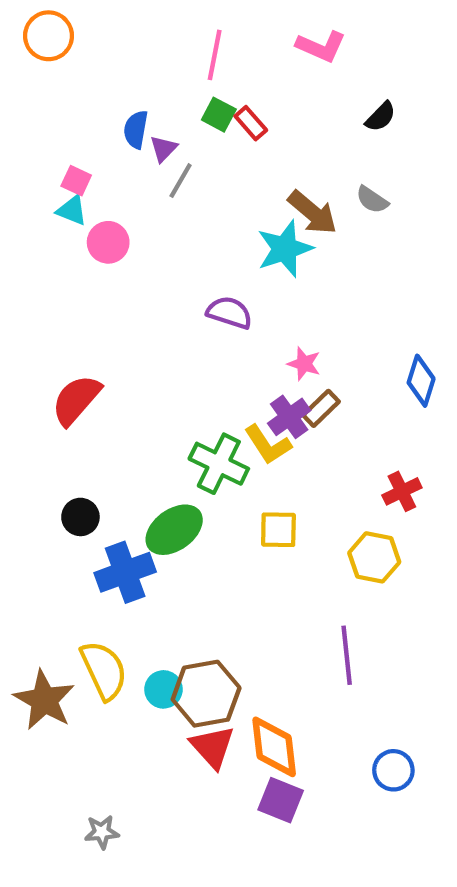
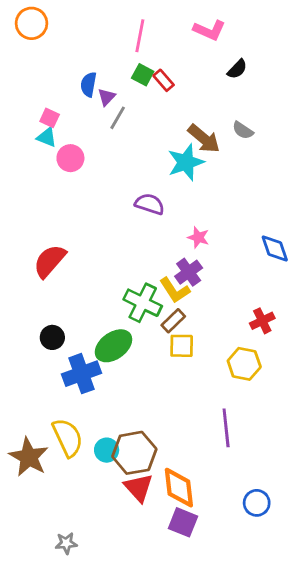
black semicircle: (381, 117) -> (237, 69), moved
blue diamond: (421, 381) -> (275, 248), turned -36
brown rectangle: (321, 408) -> (173, 321), moved

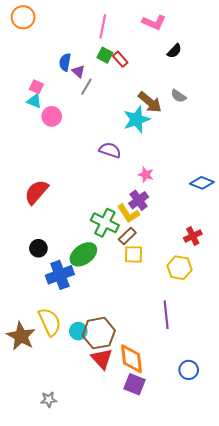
purple triangle: (107, 97) -> (78, 71), turned -32
blue diamond: (275, 248) -> (202, 183), turned -50

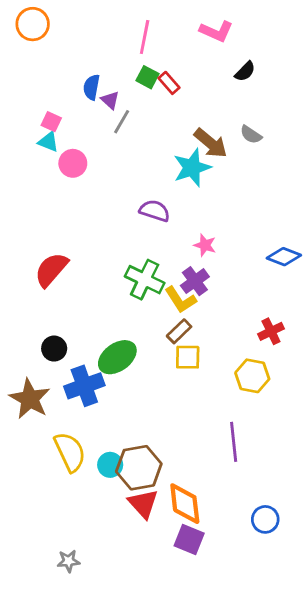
green cross: (105, 223) -> (145, 280), moved
brown star: (21, 336) -> (30, 399), moved

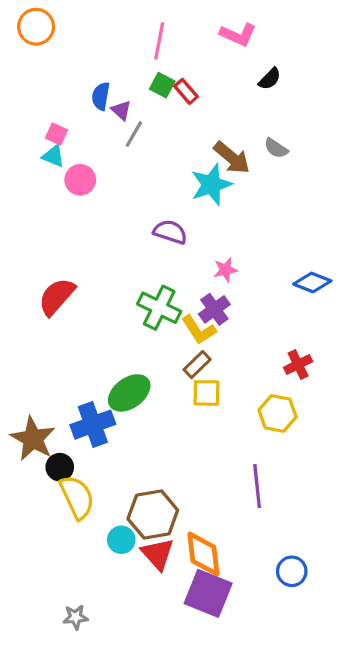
pink star: (205, 245) -> (225, 270), turned -30
black circle: (54, 349) -> (60, 467), moved
cyan circle: (110, 465) -> (121, 540), moved
purple square: (189, 540) -> (208, 593), size x1.4

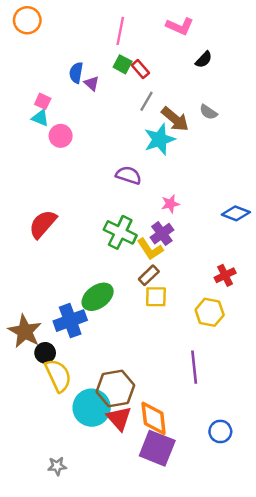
gray line: (134, 134) -> (146, 101), moved
cyan circle: (121, 540) -> (92, 408), size x1.8

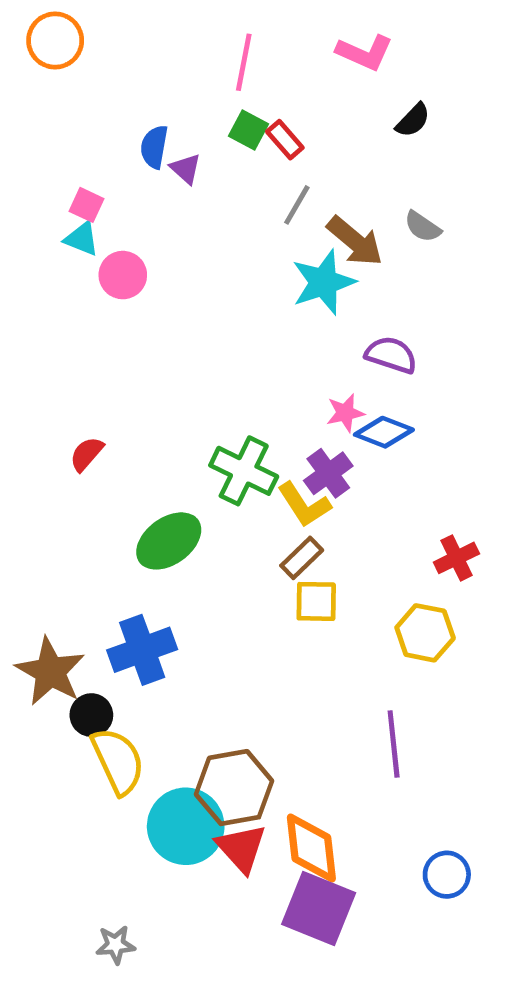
purple semicircle: (129, 175) -> (391, 355), moved
blue diamond: (236, 213) -> (384, 432), moved
red semicircle: (43, 224) -> (87, 454), size x0.6
green ellipse: (98, 297) -> (169, 541), moved

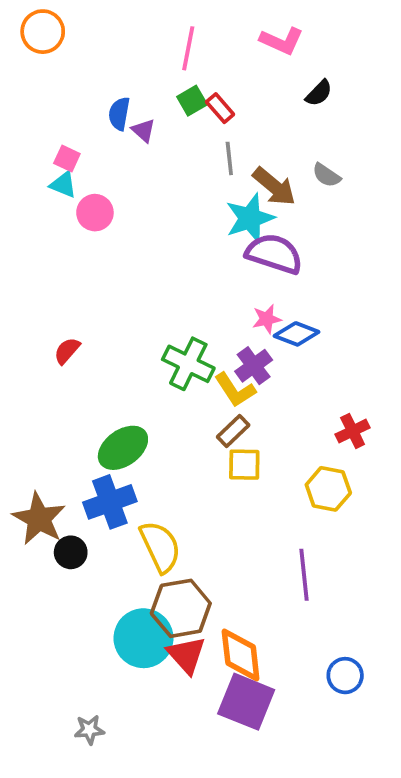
green square: (249, 130) -> (192, 101), turned 32
gray line: (297, 205) -> (229, 158), turned -36
purple semicircle: (391, 355) -> (274, 254), moved, size x1.4
green ellipse: (169, 541) -> (123, 448), moved
yellow semicircle: (118, 761) -> (160, 547), moved

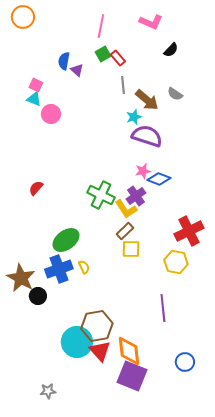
cyan star: (250, 218) -> (134, 117), size x0.6
red cross: (353, 431) -> (189, 231), size x1.6
yellow semicircle: (160, 547) -> (84, 267), moved, size x0.5

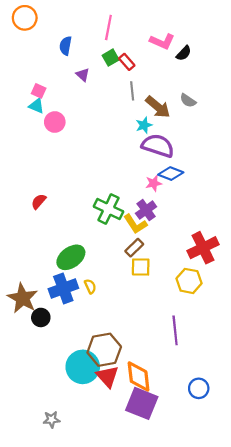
pink L-shape: (151, 22) -> (162, 41), moved
blue semicircle: (64, 61) -> (66, 46), moved
blue diamond: (159, 179) -> (171, 174), moved

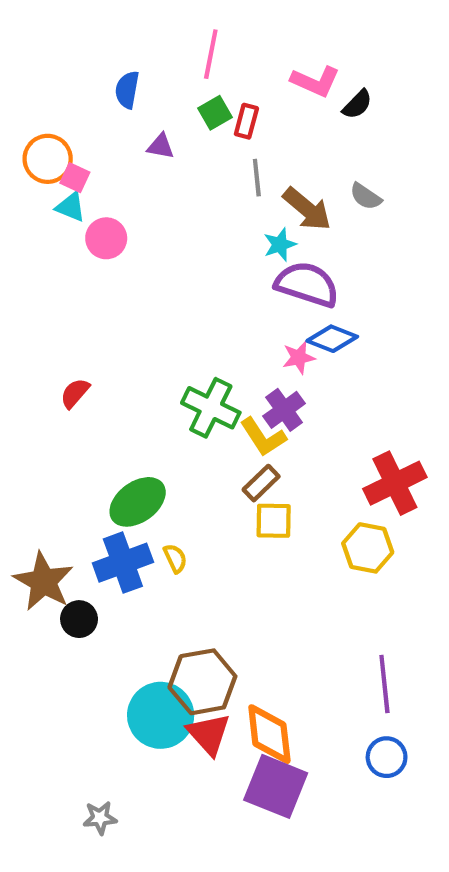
orange circle: (25, 18) -> (48, 159), moved
red rectangle: (127, 62) -> (246, 121), turned 56
purple triangle: (83, 75) -> (161, 146), turned -32
purple line: (175, 330) -> (384, 684), moved

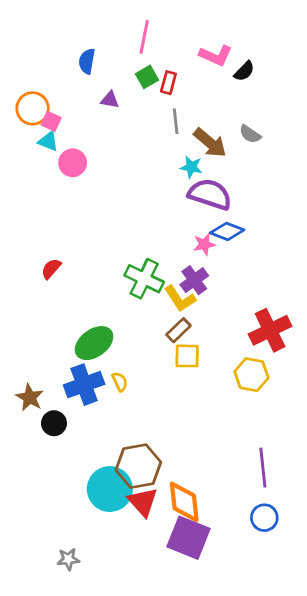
cyan star: (280, 245) -> (191, 167), turned 30
brown star: (43, 581) -> (30, 397), size x0.7

